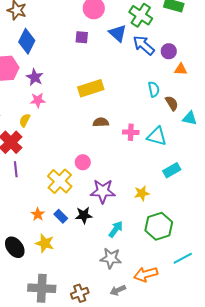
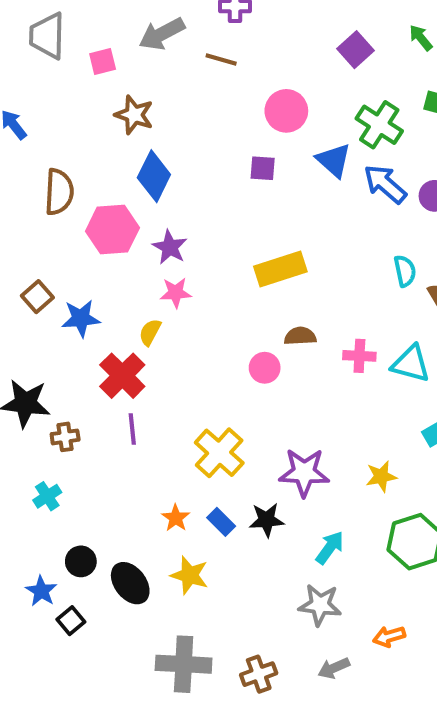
pink circle: (83, 162) -> (265, 368), moved
orange arrow: (146, 274) -> (389, 636), size x0.7

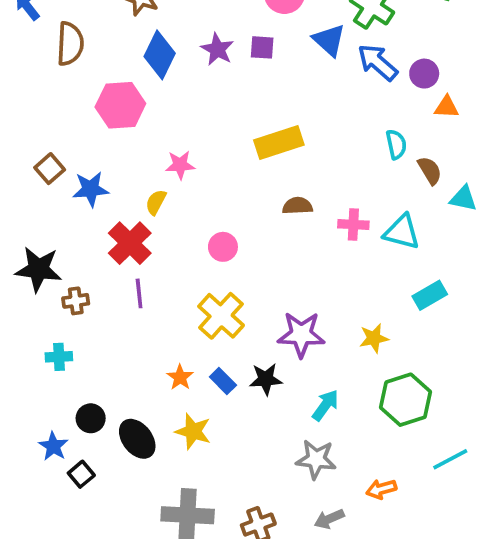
brown semicircle: (59, 192) -> (70, 44), moved
purple star: (170, 247) -> (217, 49), moved
pink circle: (265, 368) -> (223, 247), moved
cyan cross: (47, 496) -> (59, 357), turned 30

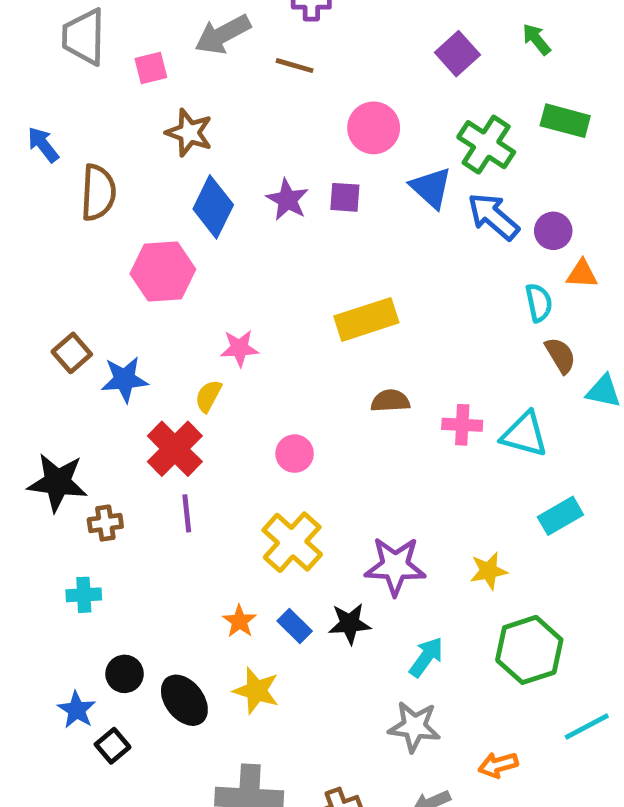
cyan semicircle: (396, 144) -> (539, 303), moved

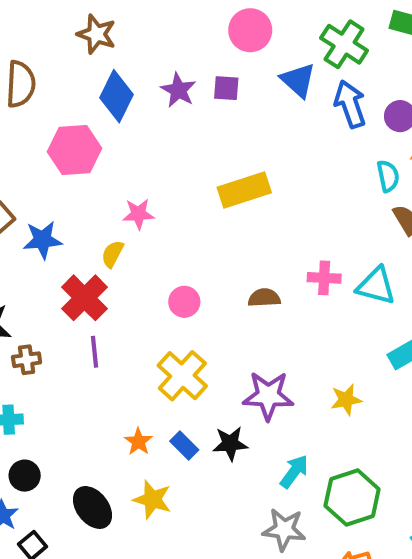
blue arrow: (493, 216) -> (350, 104), turned 30
brown semicircle: (390, 401) -> (264, 298), moved
green hexagon: (529, 650) -> (352, 498), moved
black circle: (125, 674) -> (25, 476), moved

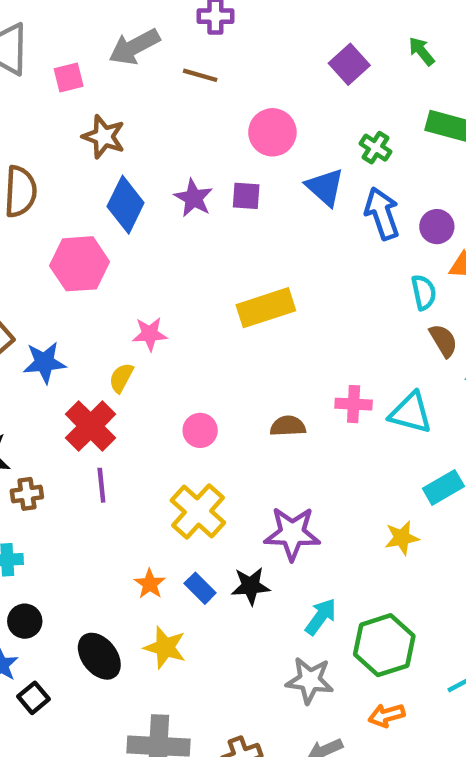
green cross: (344, 44) -> (375, 148), size x0.6
yellow star: (346, 400) -> (402, 538), moved

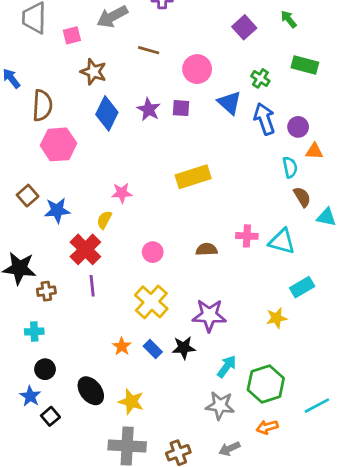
brown line: (200, 75) -> (149, 50), moved
pink hexagon: (80, 264) -> (58, 144), moved
yellow star: (165, 647) -> (131, 402), moved

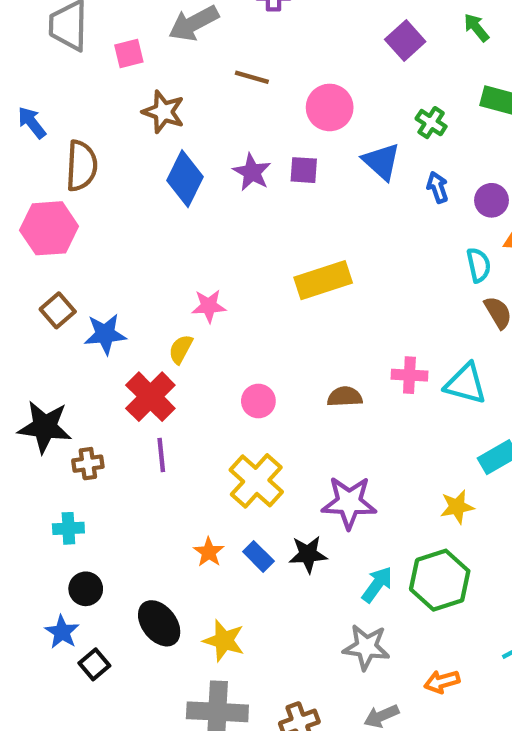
blue arrow: (264, 119) -> (438, 187), size x0.6
pink hexagon: (58, 144) -> (49, 228), moved
green hexagon: (266, 384) -> (440, 580), moved

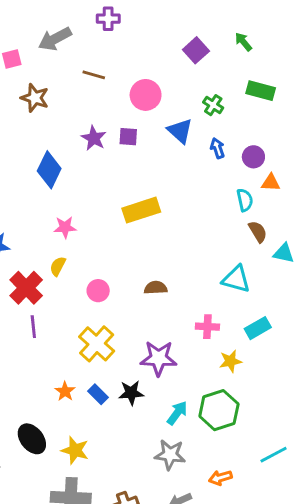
blue diamond: (185, 179) -> (49, 170), moved
yellow semicircle: (181, 349) -> (58, 266), moved
pink cross: (409, 375) -> (207, 327), moved

